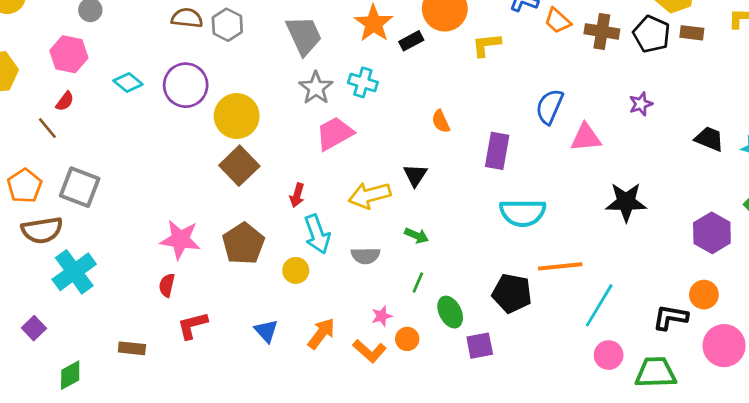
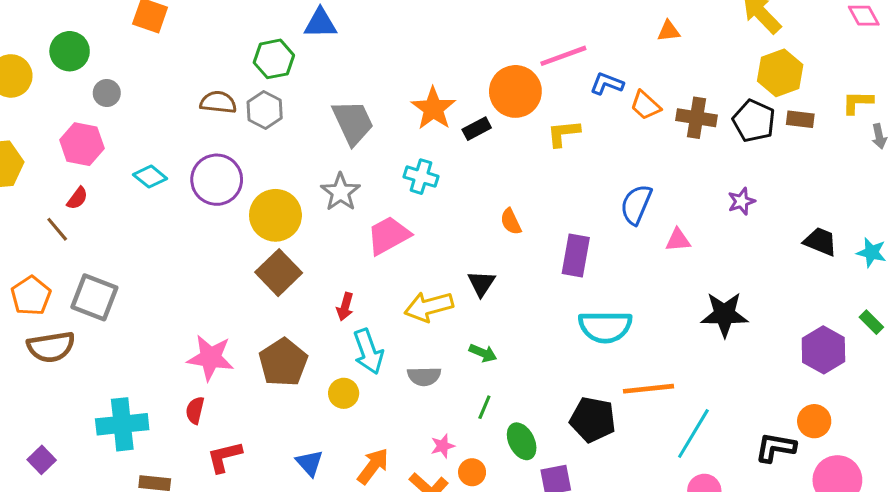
gray star: (316, 88) -> (340, 192), moved
pink triangle: (586, 138) -> (678, 240), size x0.7
cyan cross: (74, 272) -> (122, 424), moved, turned 30

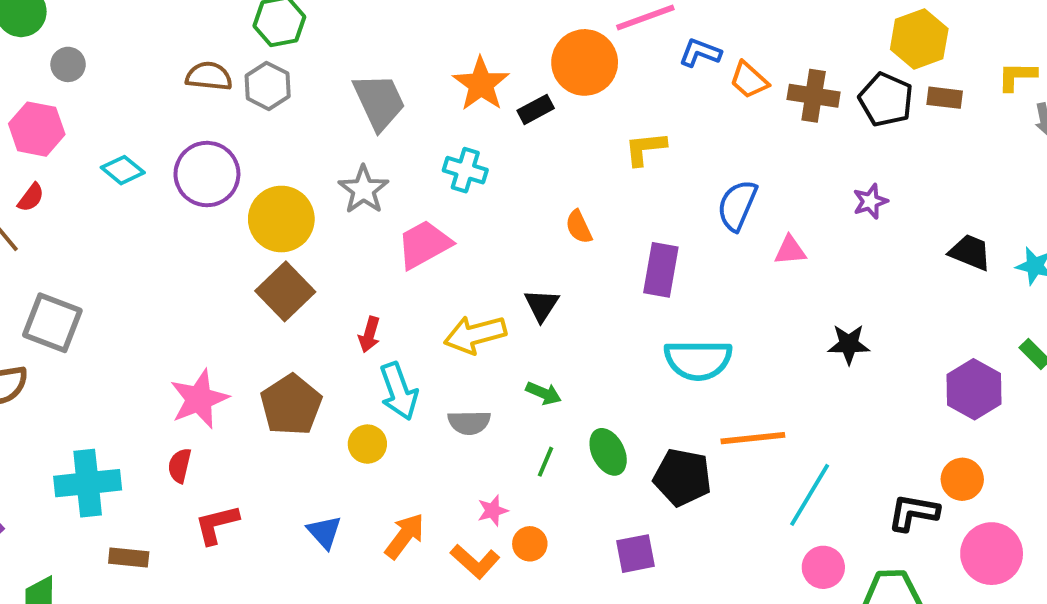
yellow L-shape: (563, 133) -> (645, 149), moved
black star: (724, 314) -> (849, 344), size x0.7
pink star: (210, 358) -> (199, 399), turned -30
green ellipse: (522, 441) -> (608, 452), moved

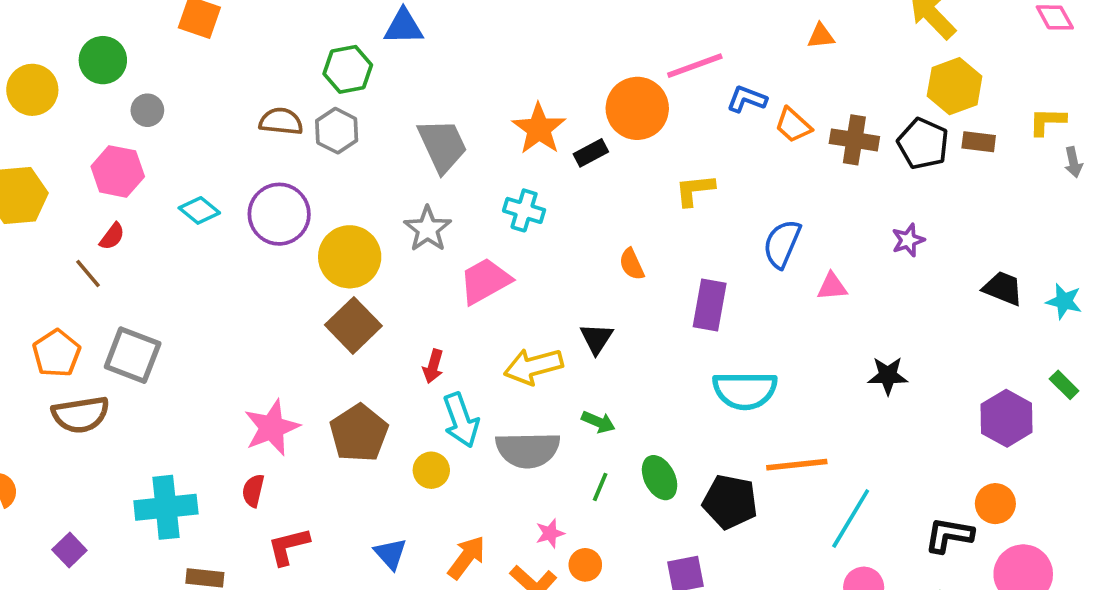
gray semicircle: (469, 423) -> (528, 450), size x1.6

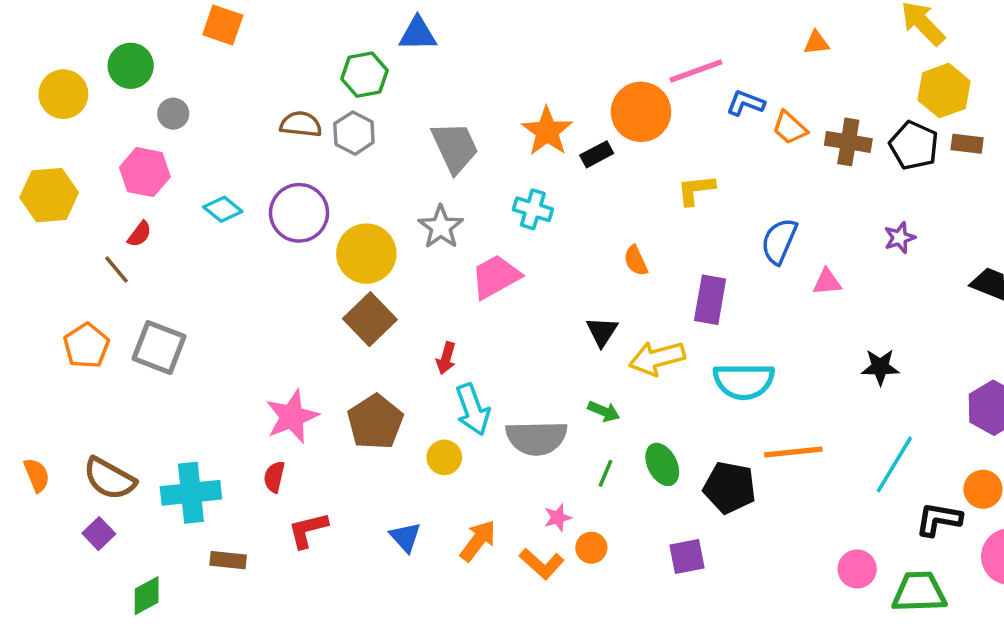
yellow arrow: (533, 366) -> (657, 358), moved
brown semicircle: (81, 415) -> (109, 479), moved, turned 38
cyan line: (851, 518) -> (894, 464), moved

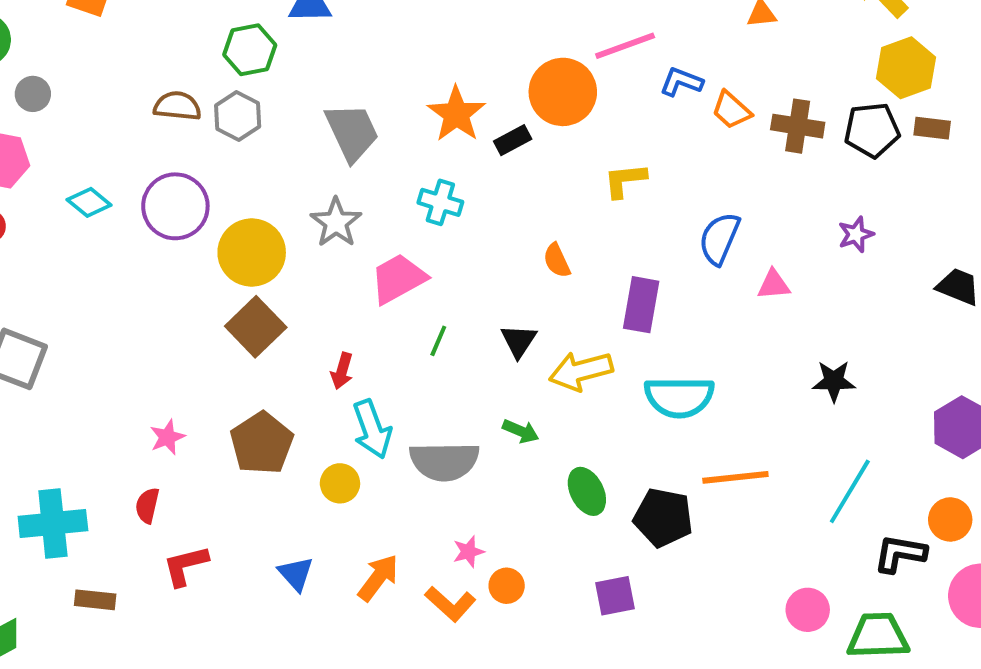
black pentagon: (914, 145) -> (872, 130), turned -30
pink star: (292, 417) -> (167, 437), size x0.6
green line: (606, 473) -> (438, 341), moved

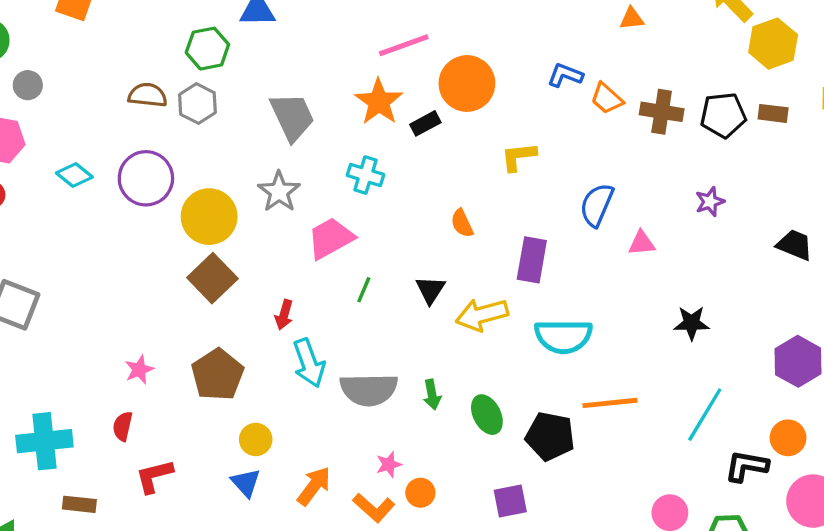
pink line: (625, 46) -> (404, 45), moved
yellow hexagon: (906, 68) -> (773, 44), moved
green arrow: (521, 431) -> (432, 395), moved, turned 56
yellow circle: (340, 483) -> (256, 439), moved

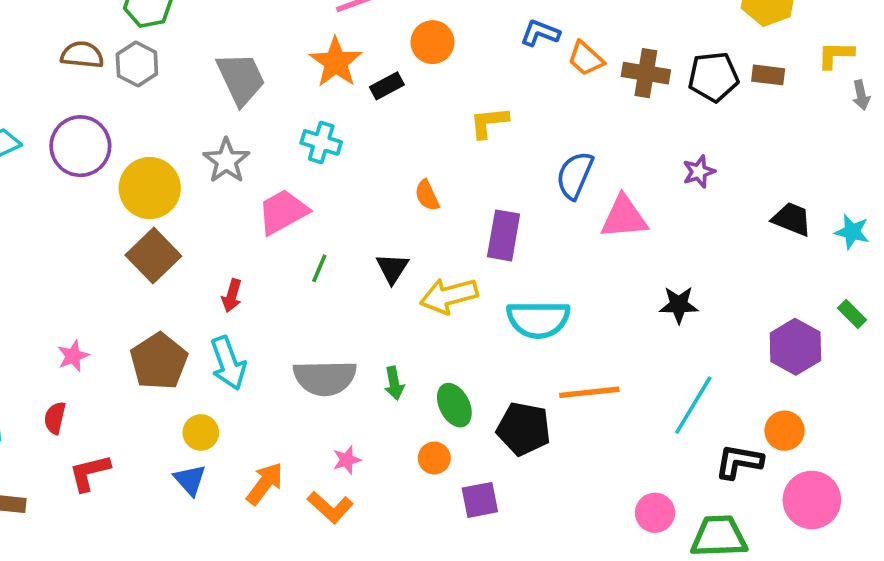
orange circle: (467, 83) -> (432, 42), size x0.7
pink triangle: (642, 243) -> (624, 217), size x1.6
cyan arrow: (309, 363) -> (228, 363), moved
orange circle: (420, 493) -> (434, 458), moved

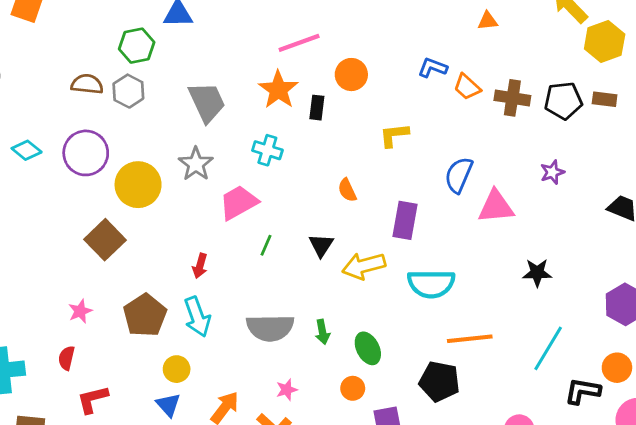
black rectangle: (387, 86) -> (317, 108), turned -55
brown square: (153, 256) -> (105, 240), moved
black pentagon: (524, 429) -> (439, 381), moved

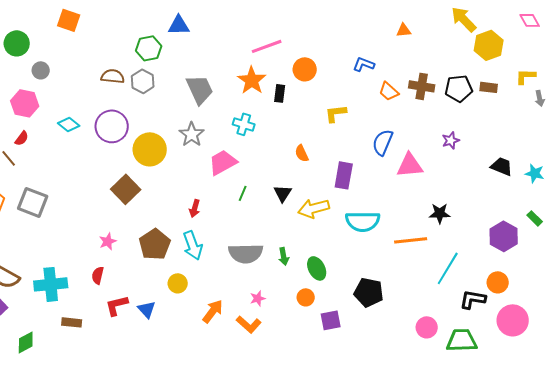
orange trapezoid: (467, 87) -> (389, 91), moved
orange line: (470, 339) -> (411, 240), moved
blue triangle: (168, 405) -> (147, 309), moved

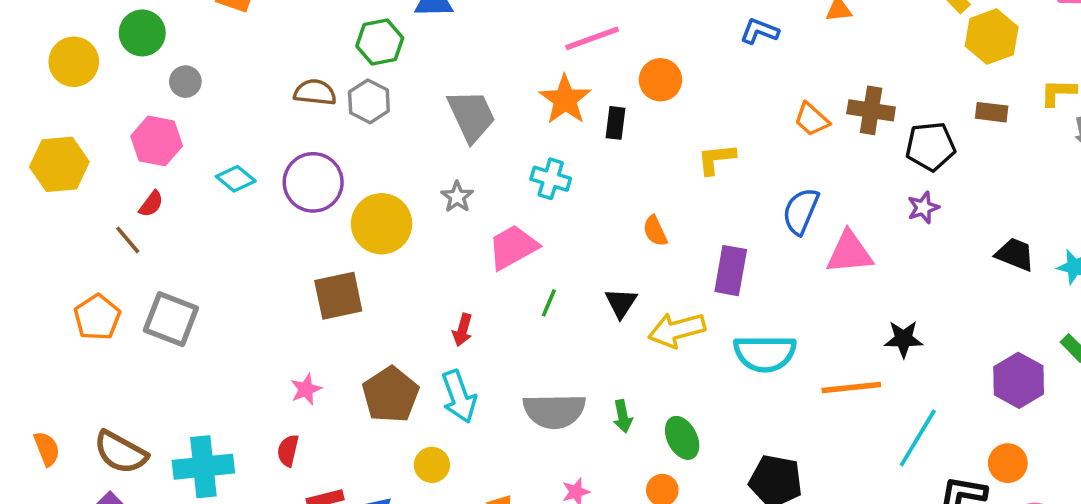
blue L-shape: (364, 64) -> (759, 31), moved
black pentagon: (459, 88) -> (930, 146), moved
gray star: (192, 134) -> (457, 197), size x0.7
brown square: (126, 189) -> (338, 296), turned 32

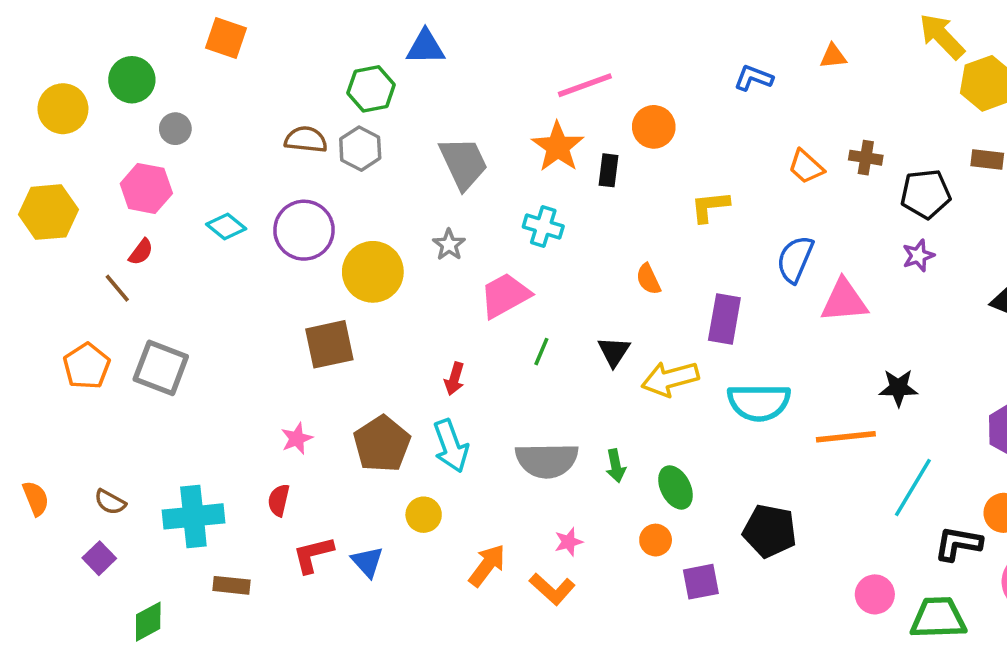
brown cross: (871, 110) -> (866, 158), size x0.7
brown semicircle: (121, 452) -> (110, 502), size x0.6

